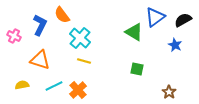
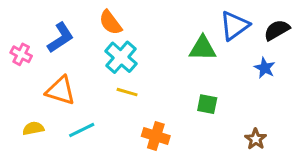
orange semicircle: (62, 15) -> (110, 23), moved
blue L-shape: (40, 25) -> (60, 38), turned 30
green triangle: (134, 32) -> (203, 48), turned -30
orange cross: (78, 90) -> (156, 136), moved, turned -30

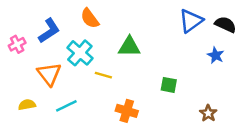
black semicircle: (277, 30) -> (225, 25), turned 55
green triangle: (203, 48) -> (129, 47), moved
pink cross: (21, 54) -> (17, 44), turned 35
cyan cross: (121, 57) -> (80, 53), moved
orange triangle: (60, 91) -> (49, 74), turned 35

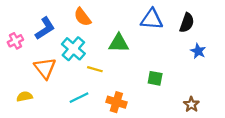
blue triangle: (191, 21) -> (152, 19), moved, turned 40
black semicircle: (225, 25) -> (187, 23), moved, turned 84
cyan line: (66, 106) -> (79, 98), moved

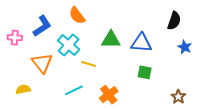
blue triangle: (152, 19) -> (141, 43), moved
pink cross: (15, 41) -> (15, 38), turned 32
orange cross: (116, 102) -> (109, 95), turned 36

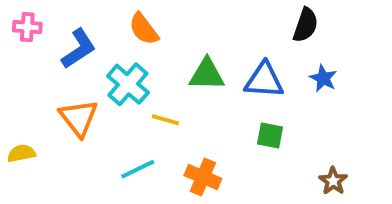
black semicircle: (174, 21) -> (306, 25), moved
pink cross: (15, 38) -> (27, 27), moved
blue star: (185, 47) -> (323, 78), moved
yellow semicircle: (23, 89) -> (21, 153), moved
orange cross: (109, 95) -> (203, 177), turned -30

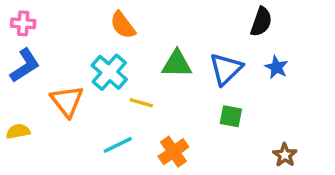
blue L-shape: (79, 49) -> (25, 66), moved
blue triangle: (264, 80) -> (226, 69), turned -48
orange cross: (203, 177) -> (173, 152), turned 32

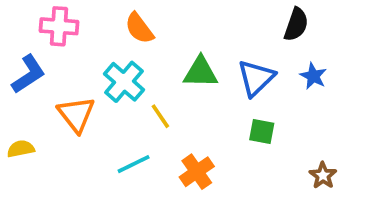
pink cross: (23, 23) -> (59, 26), moved, size x1.4
yellow line: (141, 103) -> (160, 116), turned 40

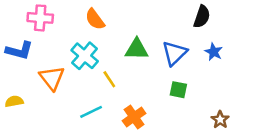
blue L-shape: (28, 74) -> (19, 51), turned 48

